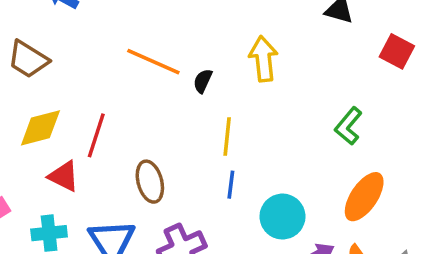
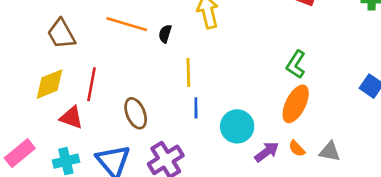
brown trapezoid: (28, 59) -> (61, 34), moved, turned 36
green L-shape: (348, 126) -> (296, 64), moved

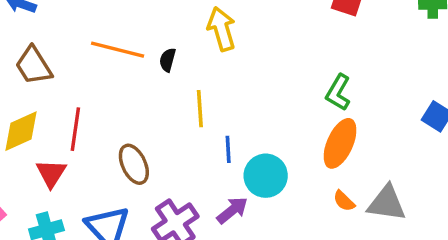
blue line: (196, 108) -> (228, 149), moved
red triangle: (71, 118) -> (51, 173), turned 45
purple arrow: (267, 152) -> (232, 210), moved
gray triangle: (330, 152) -> (387, 203), size x1.4

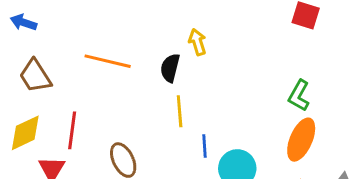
yellow arrow: (222, 29) -> (197, 42), size x0.7
black semicircle: (168, 60) -> (170, 68), moved, size x1.4

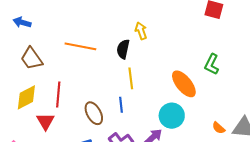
orange ellipse: (301, 140) -> (184, 84), moved, turned -60
blue line: (204, 146) -> (121, 105), moved

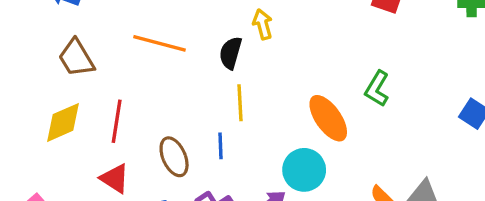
red triangle: (45, 121) -> (115, 178), moved, turned -30

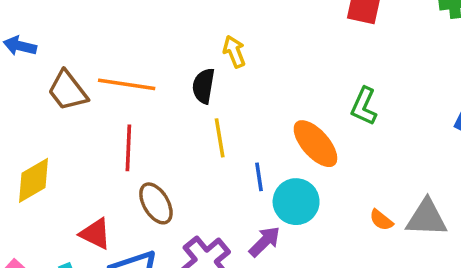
brown trapezoid: (76, 58) -> (68, 91), moved
red line: (117, 121) -> (128, 148), moved
blue line: (220, 146) -> (259, 177), moved

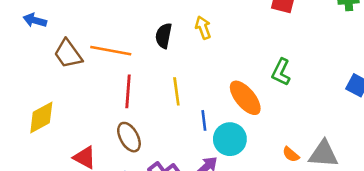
yellow arrow: (234, 52) -> (203, 28), moved
black semicircle: (204, 86) -> (164, 36), moved
red line: (128, 148) -> (128, 91), moved

